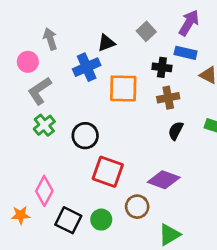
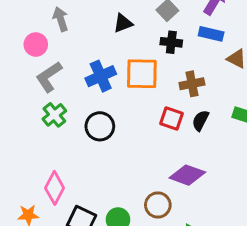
blue cross: (87, 67) -> (101, 76), moved
black cross: (162, 67) -> (171, 42), moved
red square: (108, 172) -> (172, 118), moved, size x0.7

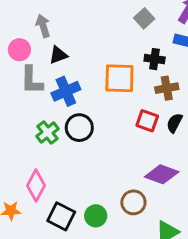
black triangle: (123, 23) -> (58, 55), moved
black cross: (171, 42) -> (155, 59), moved
blue cross: (101, 76) -> (66, 91), moved
gray L-shape: (49, 77) -> (32, 80), turned -56
green cross: (54, 115) -> (48, 133), moved

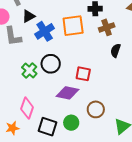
blue cross: (66, 91) -> (45, 31), moved
red square: (147, 121) -> (83, 74), moved
purple diamond: (162, 174) -> (67, 93), moved

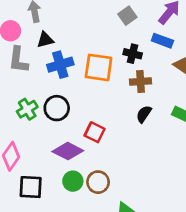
green circle: (71, 123) -> (73, 181), moved
black square: (48, 127) -> (31, 187), turned -30

